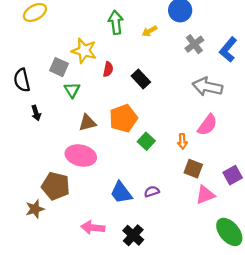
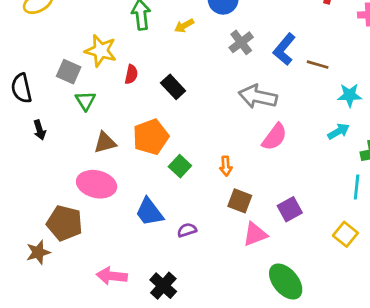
pink semicircle: (207, 125) -> (275, 137), moved
blue trapezoid: (121, 193) -> (149, 212), moved

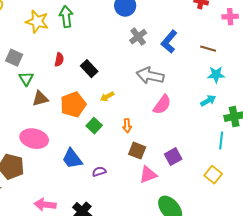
yellow arrow: (184, 26) -> (107, 97), moved
yellow star: (101, 51) -> (37, 22), moved
brown line: (318, 65) -> (208, 49), moved
brown triangle: (105, 142) -> (40, 99), moved

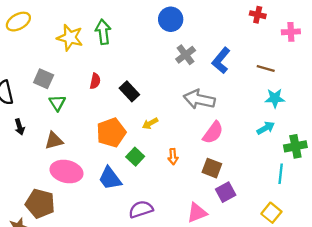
brown triangle: (40, 99) -> (54, 141), moved
brown square: (137, 151) -> (212, 168), moved
blue trapezoid: (72, 159) -> (110, 178), moved
purple semicircle: (99, 172) -> (141, 209), size x1.5

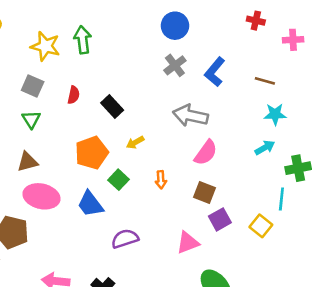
blue circle: (171, 19) -> (175, 26), moved
gray square: (44, 79) -> (33, 86), moved
yellow square: (271, 213) -> (261, 226), moved

